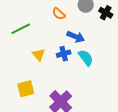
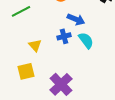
yellow triangle: (39, 55) -> (35, 45), moved

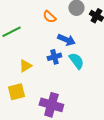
yellow triangle: (35, 45) -> (25, 66), turned 40
purple cross: (61, 84) -> (51, 105), turned -30

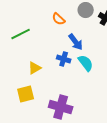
blue arrow: (66, 40) -> (76, 42), turned 30
blue cross: (54, 57) -> (64, 59), turned 32

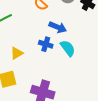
blue arrow: (76, 42) -> (58, 27), turned -30

